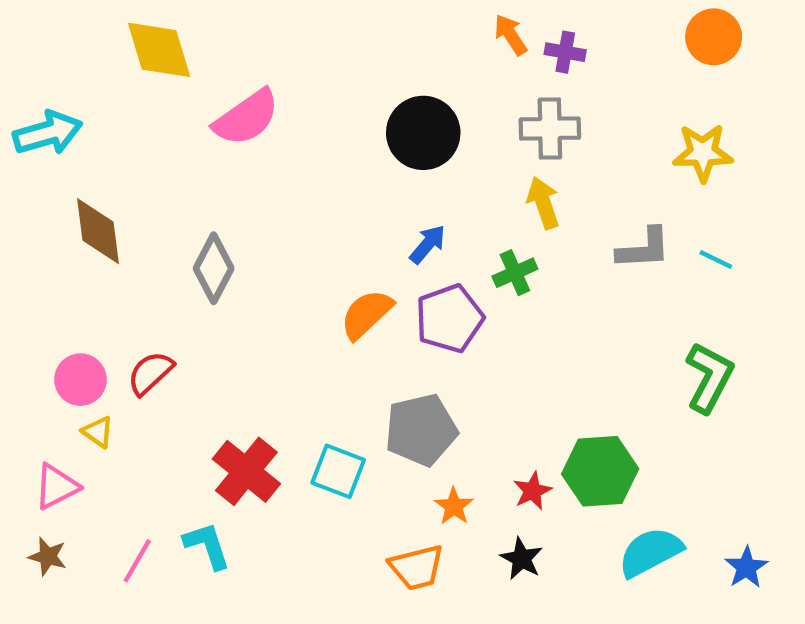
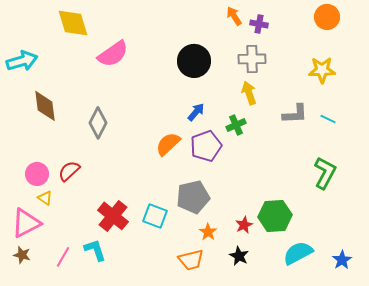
pink triangle: (56, 487) -> (26, 223), size x1.4

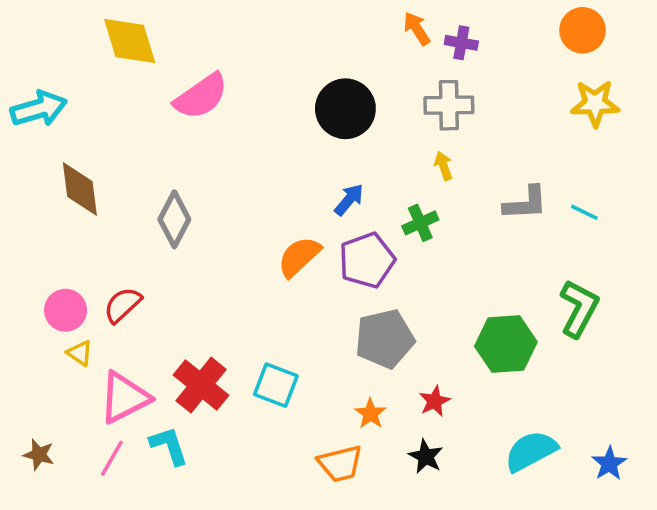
yellow star: (322, 70) -> (595, 103), moved
yellow arrow: (249, 93) -> (443, 166), size x0.7
gray pentagon: (193, 197) -> (385, 339), moved
green hexagon: (275, 216) -> (506, 344), moved
pink triangle: (26, 223) -> (124, 398), moved

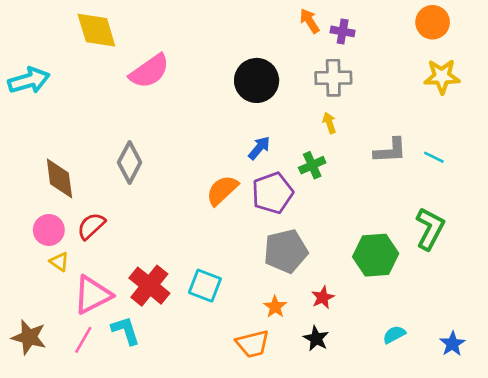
brown diamond: (80, 189) -> (59, 178), moved
cyan semicircle: (531, 451) -> (394, 335), size x0.6
brown star: (39, 455) -> (29, 337), size x1.5

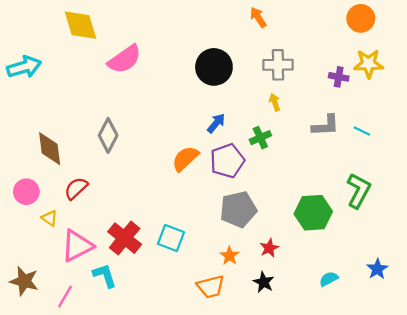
purple cross: (343, 31) -> (339, 77), moved
pink circle: (49, 230) -> (26, 192), moved
pink line: (83, 340) -> (65, 297), moved
blue star: (452, 344) -> (377, 269), moved

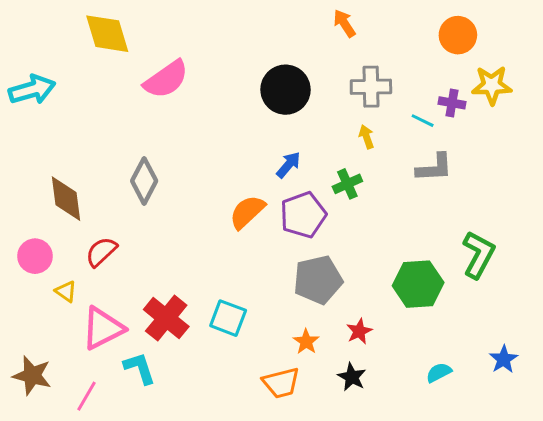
orange circle: (361, 18) -> (458, 35), moved
cyan line: (362, 131) -> (423, 121), moved

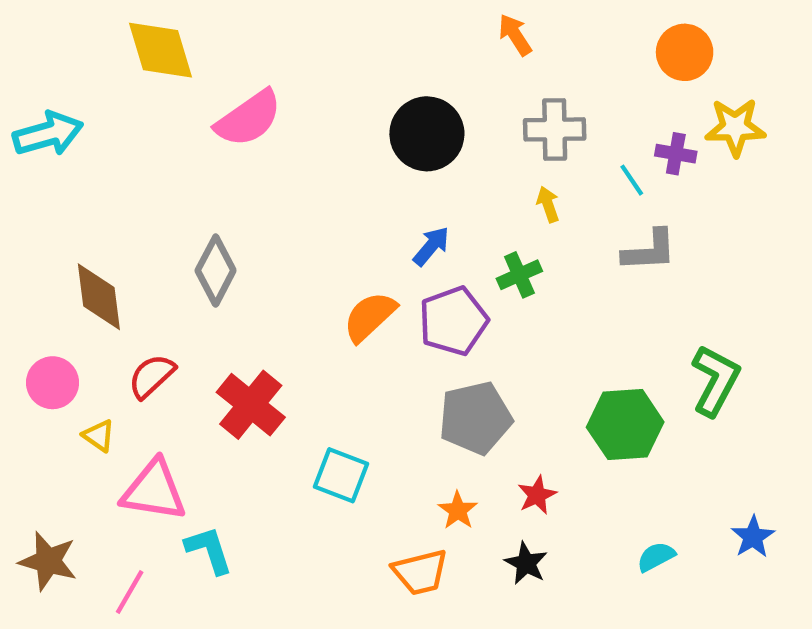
cyan line: (423, 121) -> (632, 180), turned 30
red cross: (166, 318) -> (251, 405), moved
pink triangle: (103, 328) -> (154, 491), turned 36

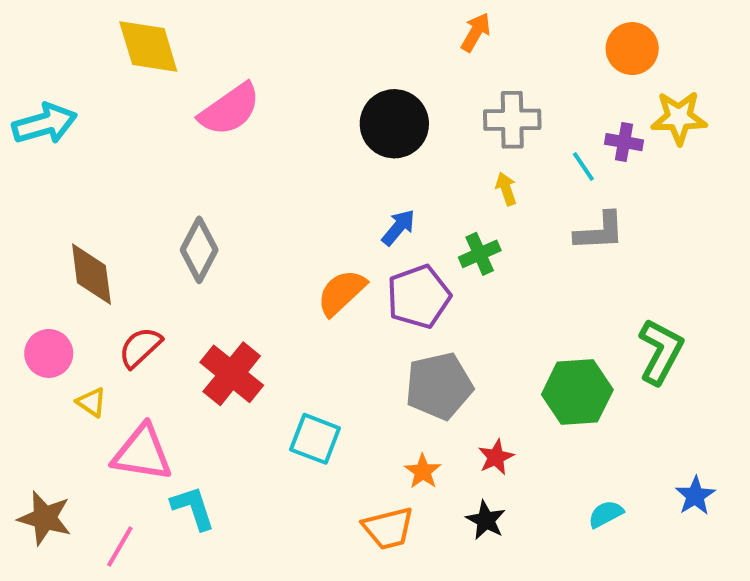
orange arrow: (515, 35) -> (476, 32), turned 63

